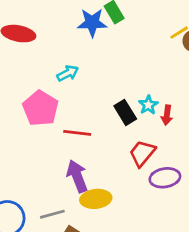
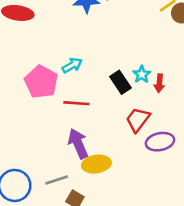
cyan arrow: (68, 73) -> (72, 65), moved

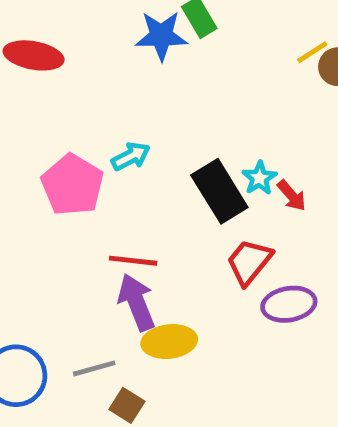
black rectangle: (120, 82) -> (219, 191), size x1.4
red arrow: (159, 83) -> (292, 196), turned -48
red line: (76, 103) -> (133, 261), moved

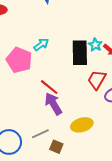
black rectangle: (219, 191) -> (80, 53), turned 40
red line: (133, 261) -> (49, 87), turned 42
yellow ellipse: (169, 342) -> (82, 125), moved

